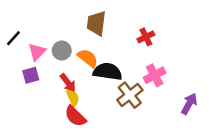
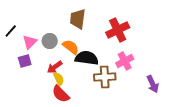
red cross: (146, 37) -> (118, 30), size x1.6
red arrow: (68, 83) -> (55, 67), turned 91
brown cross: (130, 95) -> (105, 77), turned 35
purple arrow: (189, 104) -> (153, 84), turned 126

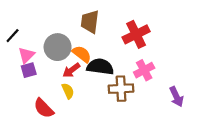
gray circle: (50, 41) -> (58, 47), size x1.5
pink triangle: (30, 42) -> (26, 55), moved
red arrow: (55, 67) -> (71, 70), moved
red semicircle: (61, 94) -> (44, 108), moved

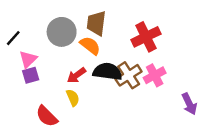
gray circle: (58, 47) -> (62, 32), moved
orange semicircle: (82, 54) -> (90, 46), moved
brown cross: (121, 89) -> (129, 75), moved, turned -30

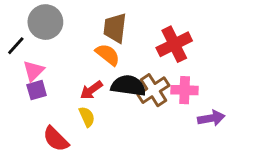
gray circle: (62, 32) -> (45, 22), moved
pink cross: (155, 75) -> (185, 90), turned 30
purple arrow: (189, 104) -> (211, 118), moved, turned -75

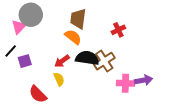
red cross: (174, 44) -> (118, 30), size x0.6
black line: (16, 46) -> (11, 51), moved
pink triangle: (34, 71) -> (19, 27), moved
pink cross: (185, 90) -> (125, 83), moved

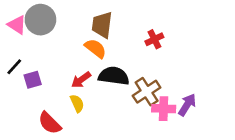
pink triangle: (19, 27) -> (17, 25), moved, turned -42
brown cross: (104, 61) -> (147, 92), moved
purple arrow: (144, 80) -> (187, 105), turned -48

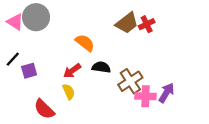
brown trapezoid: (102, 25) -> (127, 23), moved, turned -135
red cross: (154, 39) -> (147, 24), moved
black semicircle: (114, 76) -> (101, 67), size x0.7

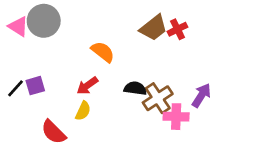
black line: (13, 59) -> (15, 88), moved
black semicircle: (101, 67) -> (135, 88), moved
yellow semicircle: (69, 92) -> (83, 111), turned 49
purple arrow: (166, 93) -> (201, 95), moved

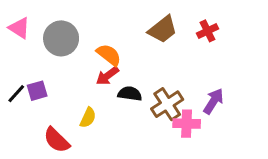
gray circle: (44, 21) -> (61, 38), moved
red cross: (177, 29) -> (207, 31), moved
red arrow: (87, 86) -> (107, 76), moved
black semicircle: (135, 88) -> (130, 94), moved

